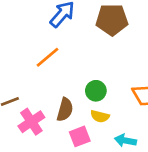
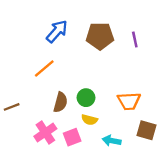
brown semicircle: (65, 110) -> (60, 102), moved
pink cross: (31, 122) -> (45, 133), moved

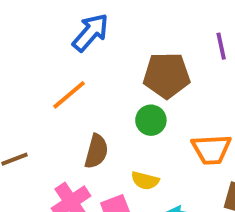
brown pentagon: (100, 36) -> (167, 75), moved
green circle: (86, 98) -> (151, 120), moved

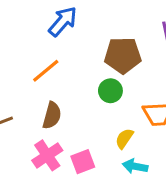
brown semicircle: (96, 151) -> (52, 115), moved
yellow semicircle: (145, 181) -> (124, 139), moved, turned 110

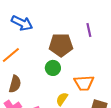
blue arrow: (63, 21) -> (22, 23), turned 75

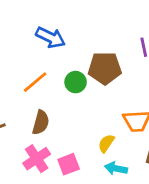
green circle: (53, 68) -> (76, 82), moved

